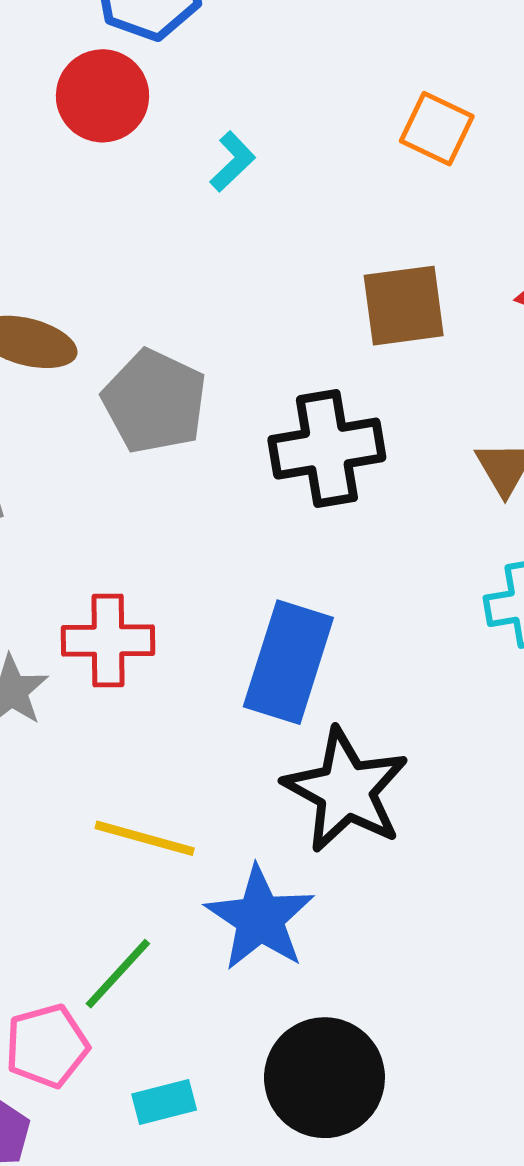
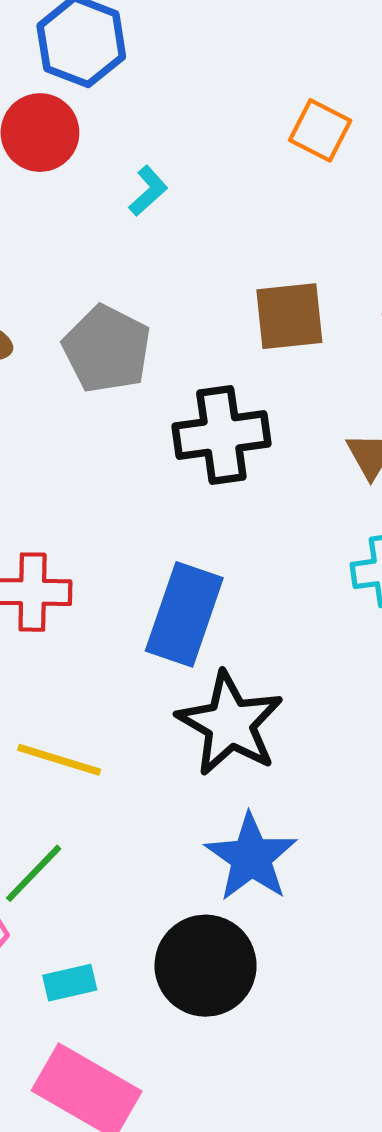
orange square: (437, 129) -> (320, 130), moved
gray pentagon: (155, 401) -> (107, 349), moved
blue star: (260, 918) -> (251, 857), moved

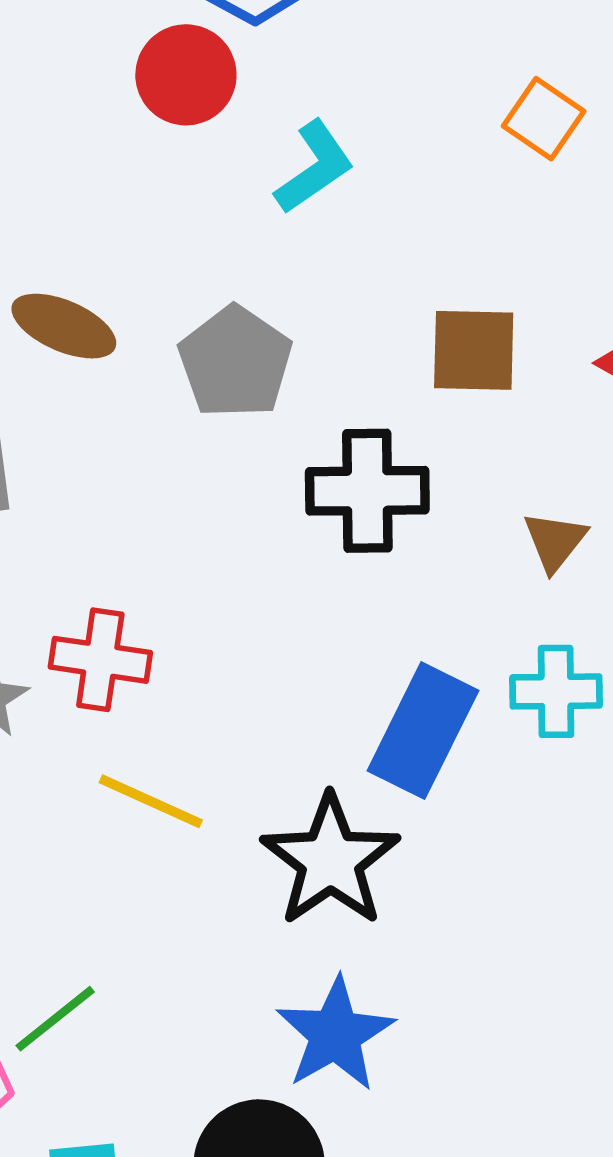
cyan L-shape: (148, 191) -> (314, 167), size x1.5
blue rectangle: (184, 614) -> (423, 731), moved
yellow line: (59, 760) -> (151, 801), moved

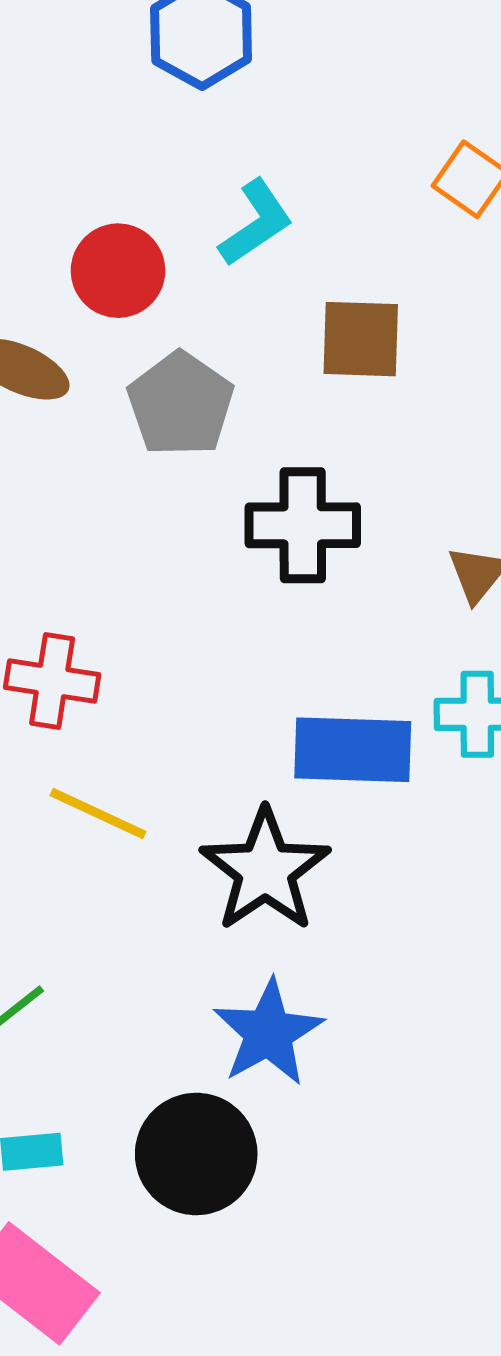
red circle: (186, 75) -> (118, 271), moved
brown square: (474, 350) -> (361, 339), moved
blue rectangle: (423, 731) -> (353, 750), turned 65

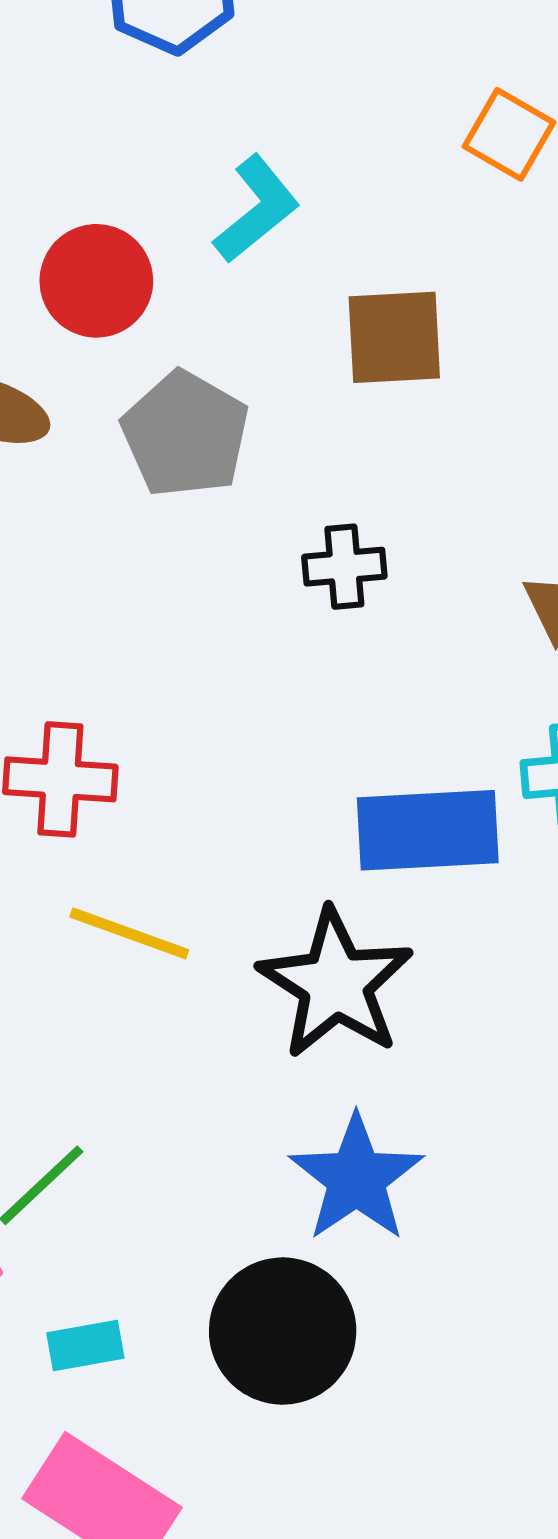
black cross: (303, 525) -> (344, 567), size x0.6

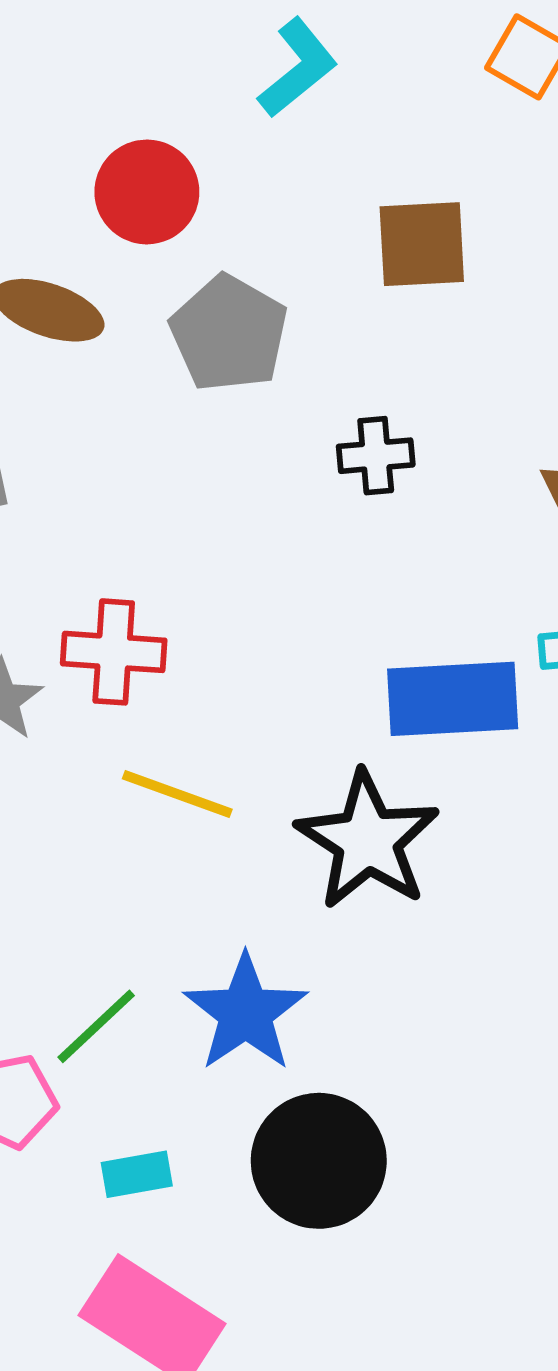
cyan L-shape: (257, 209) -> (298, 68), moved
blue star: (356, 1178) -> (246, 1013), moved

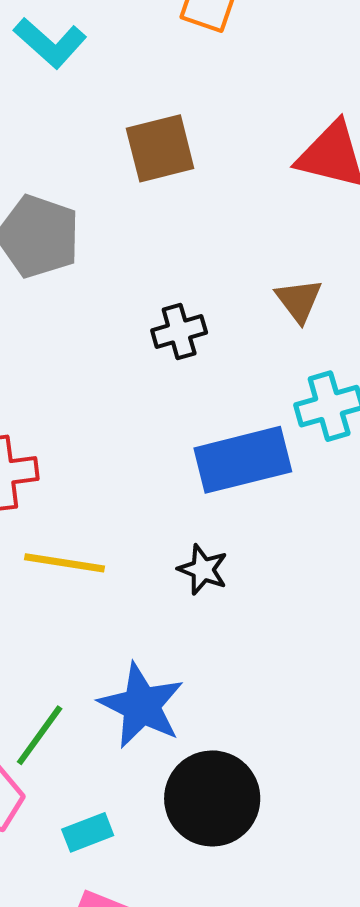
cyan L-shape: (298, 68) -> (50, 43), turned 92
black cross: (376, 456) -> (179, 331), moved
black star: (368, 840) -> (203, 570), size x0.5

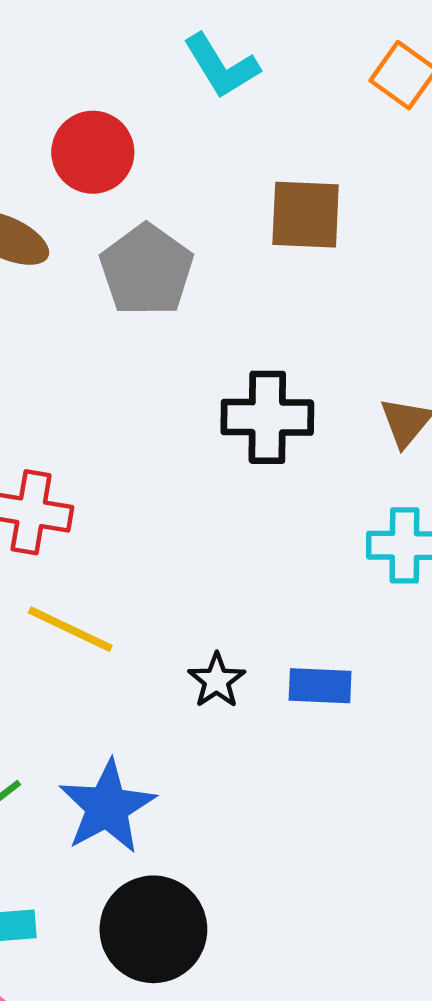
black cross: (179, 331) -> (267, 417), size x1.5
blue rectangle: (243, 460) -> (320, 686), moved, size x0.6

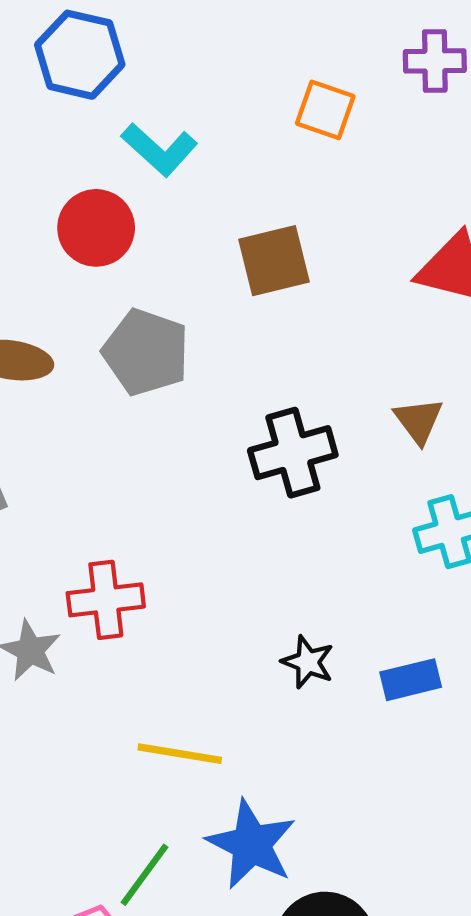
red circle: (93, 152) -> (96, 228), moved
yellow line: (70, 629) -> (180, 754), moved
black star: (217, 680) -> (308, 662), moved

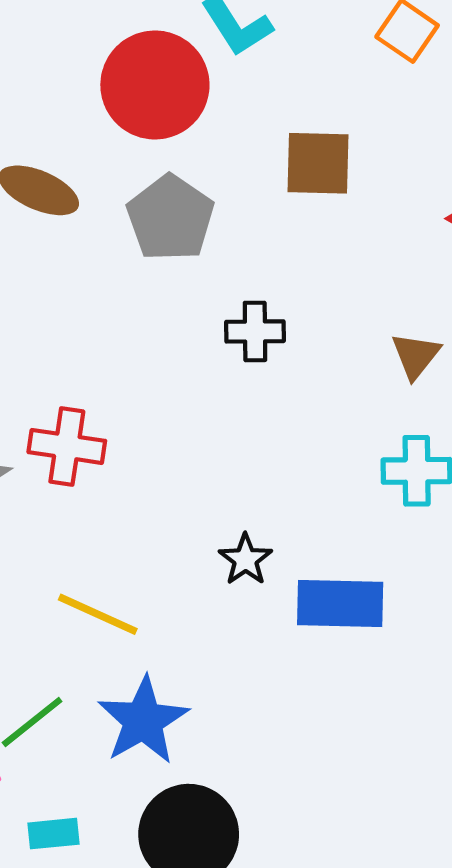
red circle: (96, 228) -> (155, 85), size x1.4
black cross: (293, 453) -> (255, 331), moved, size x0.7
blue rectangle: (411, 680) -> (340, 603), size x1.5

